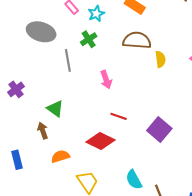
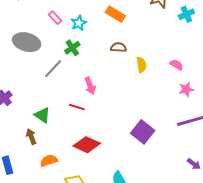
brown semicircle: (137, 40) -> (118, 47), size x0.6
gray line: (68, 60) -> (53, 69), turned 55
red line: (119, 116) -> (77, 107), moved

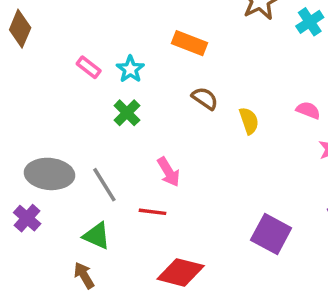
gray ellipse: (27, 42) -> (49, 174), moved
brown semicircle: (118, 47) -> (205, 98), turned 42
gray line: (53, 69) -> (104, 185), moved, turned -65

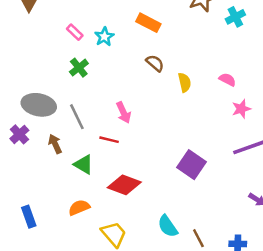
green cross: (127, 113) -> (79, 68), moved
green triangle: (97, 236) -> (84, 164), moved
brown arrow: (84, 275) -> (55, 144), moved

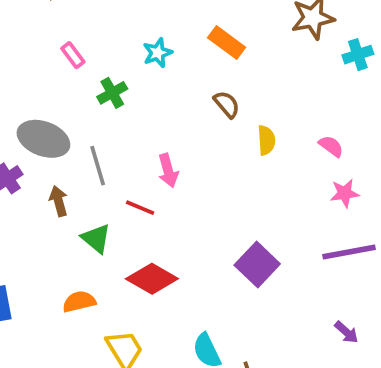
pink rectangle: (75, 32) -> (73, 55), moved

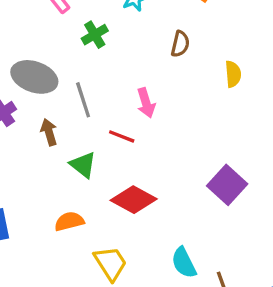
brown semicircle: (227, 104) -> (180, 44), moved, turned 55

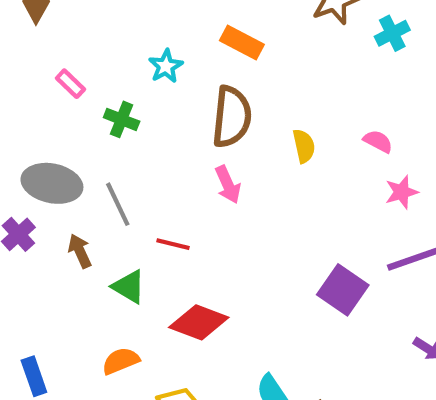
green cross: (95, 35) -> (122, 119), turned -30
brown semicircle: (180, 44) -> (232, 117), size x1.8
pink arrow: (146, 103) -> (228, 185), moved
purple square: (227, 185) -> (343, 290), moved

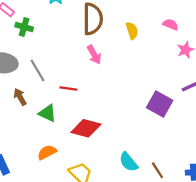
green cross: (122, 119) -> (24, 27), moved

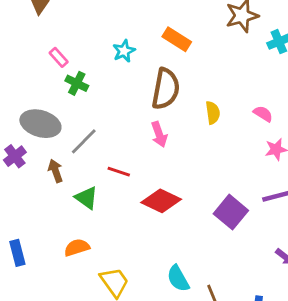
gray line: (37, 70) -> (84, 141), turned 65
red diamond: (86, 128) -> (161, 201), moved

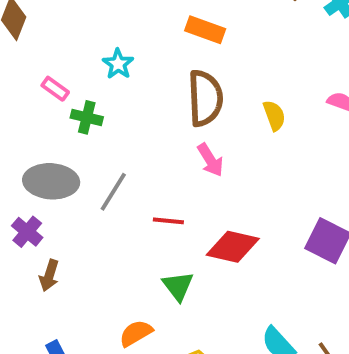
cyan star: (124, 51) -> (118, 64), moved
brown arrow: (55, 171) -> (49, 275), moved, turned -130
green triangle: (86, 198) -> (178, 286), moved, turned 30

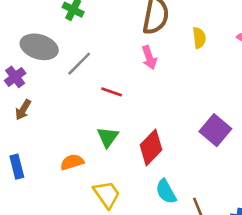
red diamond: (233, 247) -> (151, 147), moved, turned -72

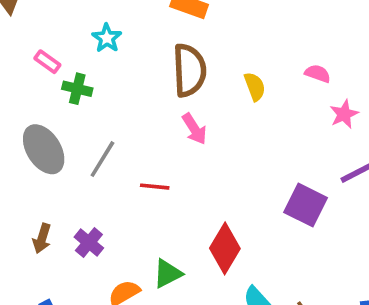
gray ellipse: (39, 47) -> (44, 149), turned 54
purple cross: (15, 77) -> (89, 243), moved
green triangle: (108, 137) -> (168, 274), moved, turned 40

